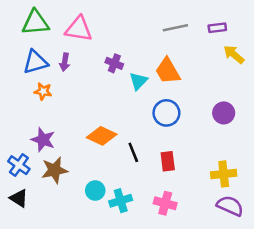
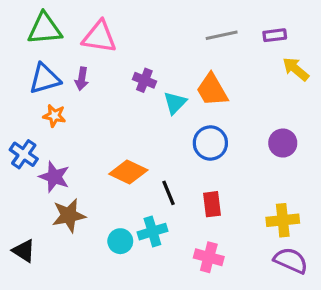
blue cross: (19, 165) -> (24, 154), moved
cyan cross: (121, 201) -> (152, 232), moved

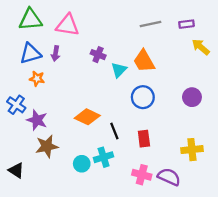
purple semicircle: (291, 260) -> (169, 177), moved

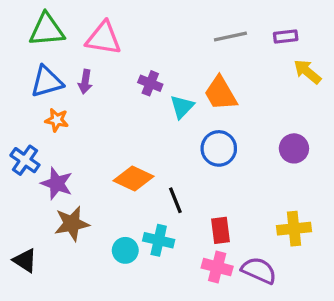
red rectangle: (144, 139) -> (220, 230), moved
cyan cross: (104, 157) -> (159, 240), turned 30

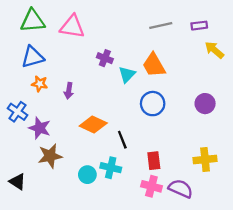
purple arrow: (85, 82) -> (69, 91), moved

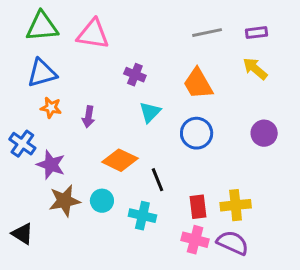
yellow arrow: (214, 50) -> (255, 69), moved
cyan triangle: (127, 74) -> (150, 112), moved
yellow cross: (205, 159) -> (236, 205), moved
cyan circle: (87, 175) -> (102, 201), moved

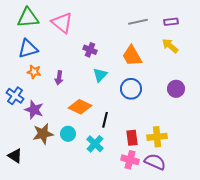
pink triangle: (93, 34) -> (62, 23), turned 30
black line: (158, 180) -> (105, 120), turned 35
cyan cross: (142, 216) -> (95, 144), turned 30

